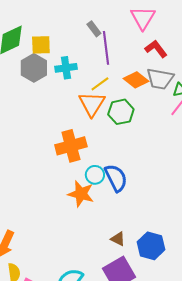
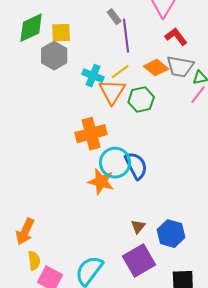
cyan cross: (66, 68) -> (93, 76), moved, turned 30
cyan circle: (95, 175) -> (115, 163), size x1.6
brown triangle: (118, 239) -> (138, 227), turned 42

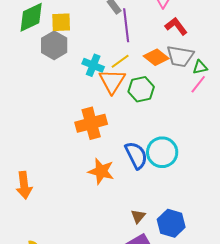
cyan circle: (115, 163) -> (162, 152), moved
orange arrow: (25, 232) -> (24, 185), moved, turned -32

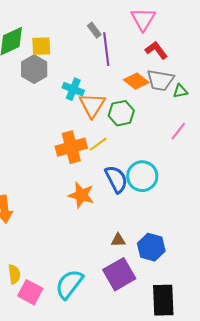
yellow line: (120, 61) -> (98, 144), moved
pink line: (198, 84) -> (178, 131), moved
brown triangle: (138, 216) -> (118, 240), turned 49

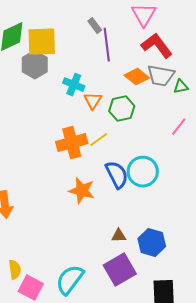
yellow square: (41, 46) -> (42, 42), size x1.5
red L-shape: (156, 50) -> (157, 46), size x1.4
orange triangle: (92, 105) -> (93, 101), size x0.7

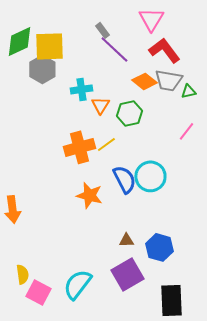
purple line: (107, 45) -> (114, 49), turned -40
cyan cross: (74, 85) -> (81, 89), turned -30

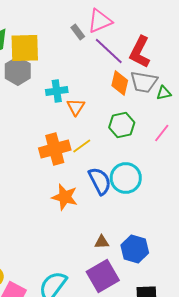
pink triangle: (151, 19) -> (100, 21), moved, turned 36
purple line: (114, 49) -> (109, 51), moved
red L-shape: (164, 50) -> (140, 52), turned -116
orange diamond: (144, 81) -> (120, 83), turned 65
green hexagon: (129, 113) -> (122, 125), moved

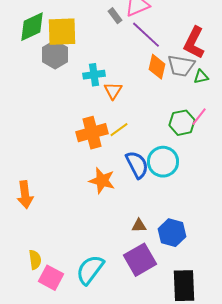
red L-shape: (140, 52) -> (194, 43), moved
green hexagon: (122, 125) -> (182, 123), moved

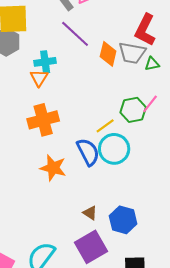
purple line: (146, 35) -> (75, 34), moved
orange triangle: (113, 91) -> (39, 78), moved
yellow line: (119, 130) -> (105, 126), moved
brown triangle: (139, 226) -> (90, 213), turned 35

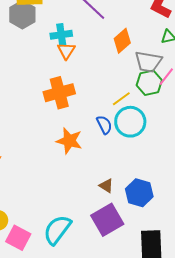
gray trapezoid: (132, 53) -> (148, 62), moved
orange diamond: (108, 54) -> (122, 41), moved, turned 35
orange triangle: (39, 78) -> (66, 51), moved
blue semicircle: (88, 152) -> (104, 125), size x0.7

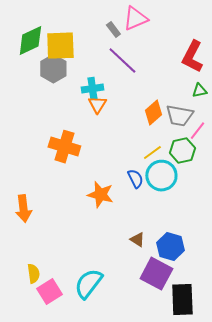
orange diamond: (122, 41) -> (153, 113), moved
green hexagon: (149, 83) -> (182, 151), moved
orange cross: (59, 93) -> (64, 147), moved, turned 32
purple square: (107, 220) -> (156, 274), moved, turned -32
pink square: (18, 238) -> (49, 292), turned 30

